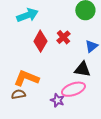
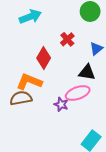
red diamond: (40, 41) -> (44, 58), moved
brown semicircle: (18, 94) -> (21, 98), size x1.5

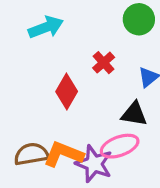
orange L-shape: (29, 82) -> (63, 154), moved
purple star: (61, 104) -> (94, 164), size x1.6

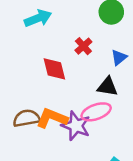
red diamond: (67, 92) -> (54, 69), turned -44

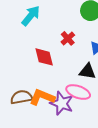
cyan arrow: (38, 18) -> (31, 16), turned -30
pink ellipse: (96, 112) -> (78, 92), turned 40

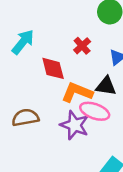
cyan arrow: (31, 16) -> (23, 42), moved
orange L-shape: (42, 97) -> (77, 92), moved

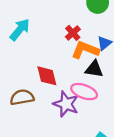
red diamond: (53, 68) -> (47, 76), moved
orange L-shape: (77, 92) -> (85, 50), moved

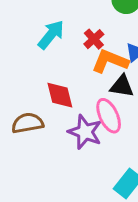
cyan arrow: (20, 30) -> (51, 35), moved
pink ellipse: (84, 92) -> (109, 116), turned 45

